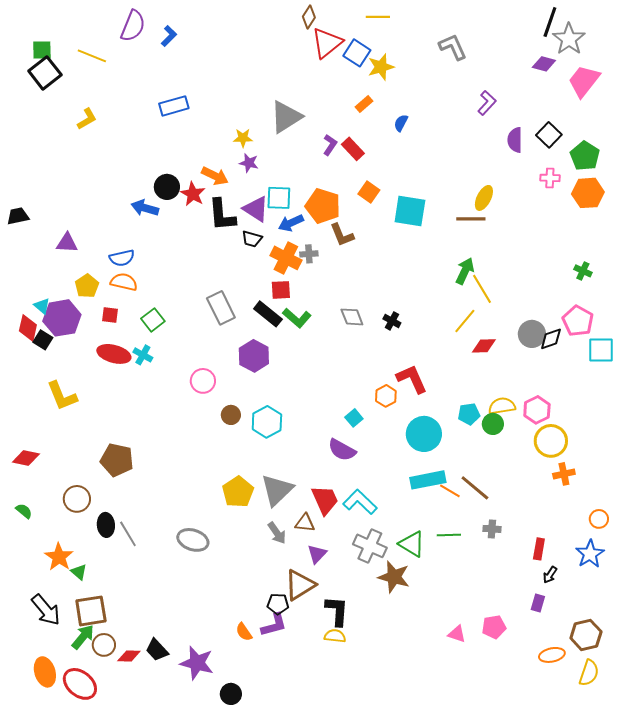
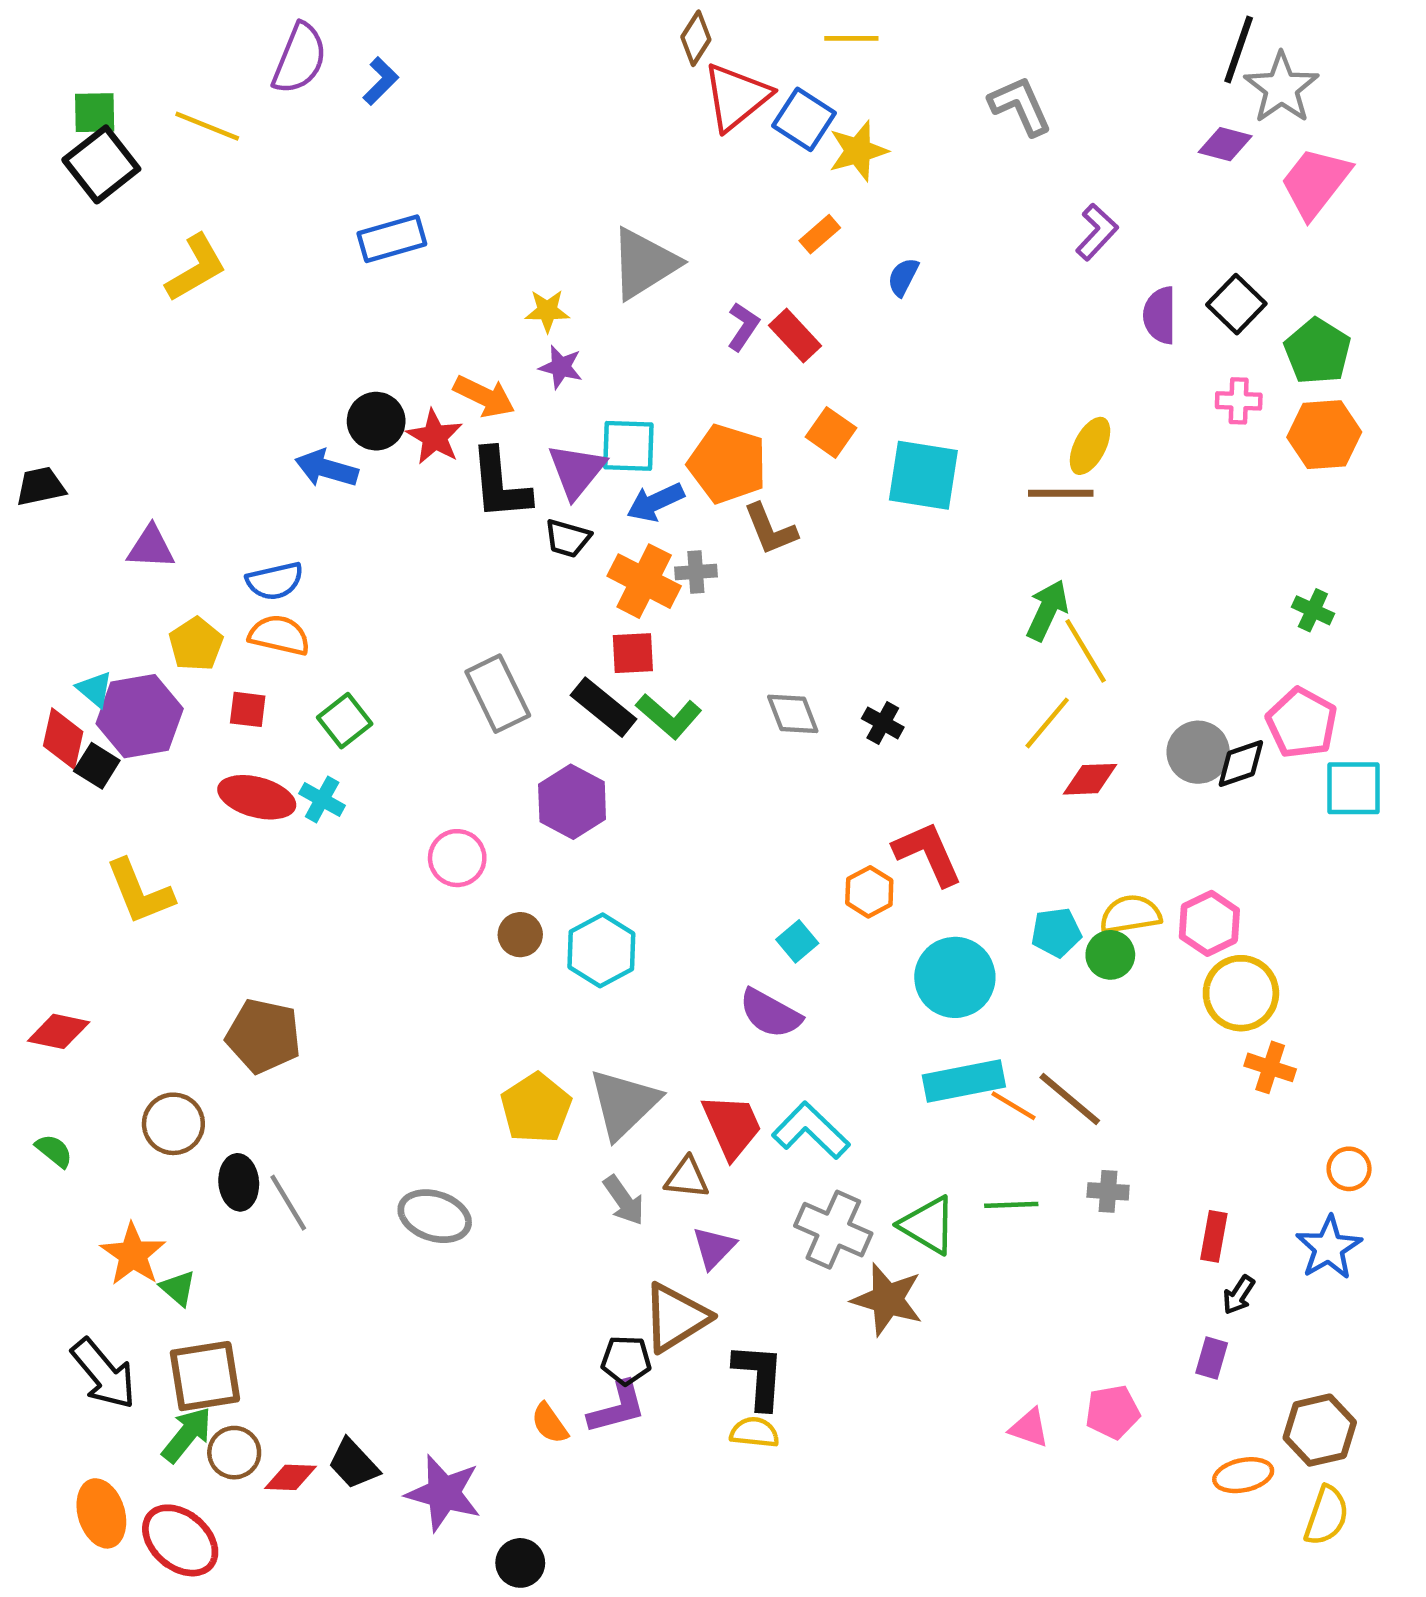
yellow L-shape: (87, 119) -> (196, 268), size x1.4
purple triangle: (256, 209) -> (577, 471), turned 36
orange cross: (564, 474) -> (1270, 1067), turned 30

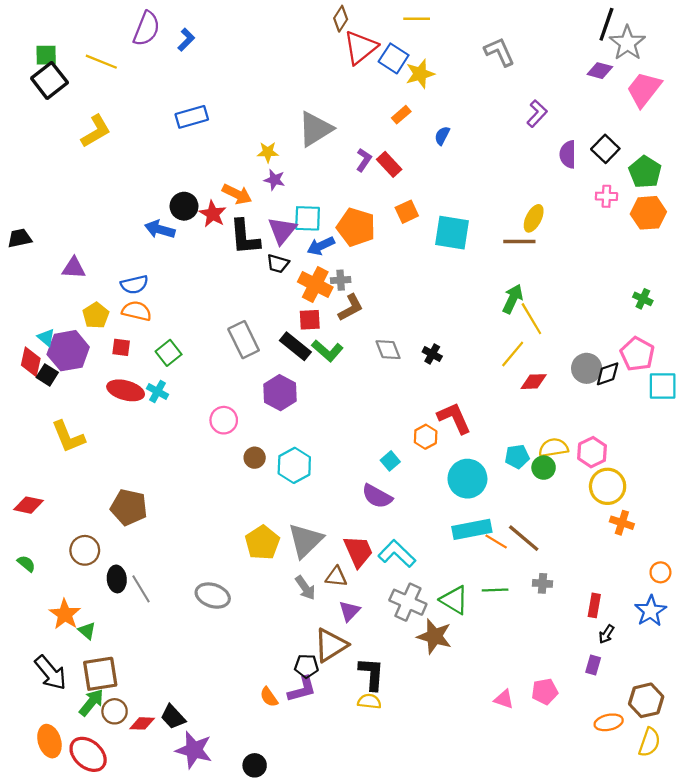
orange square: (831, 432) -> (407, 212), turned 30
brown L-shape: (770, 529) -> (351, 308), moved, turned -96
purple star: (444, 1493) -> (194, 750), moved

